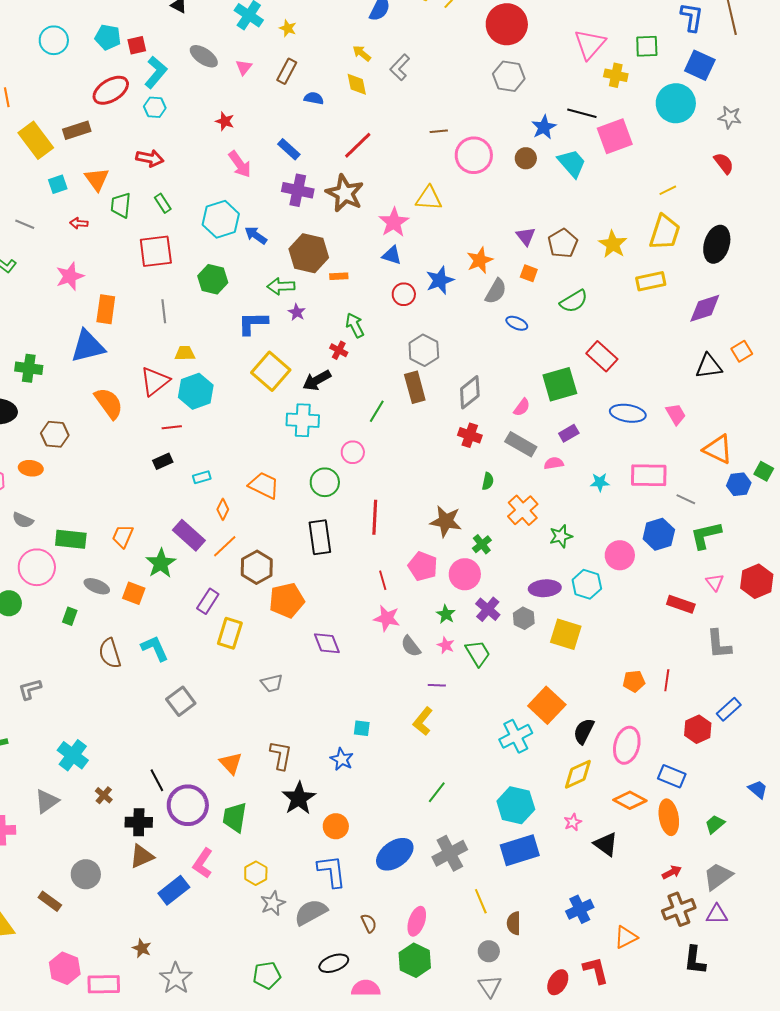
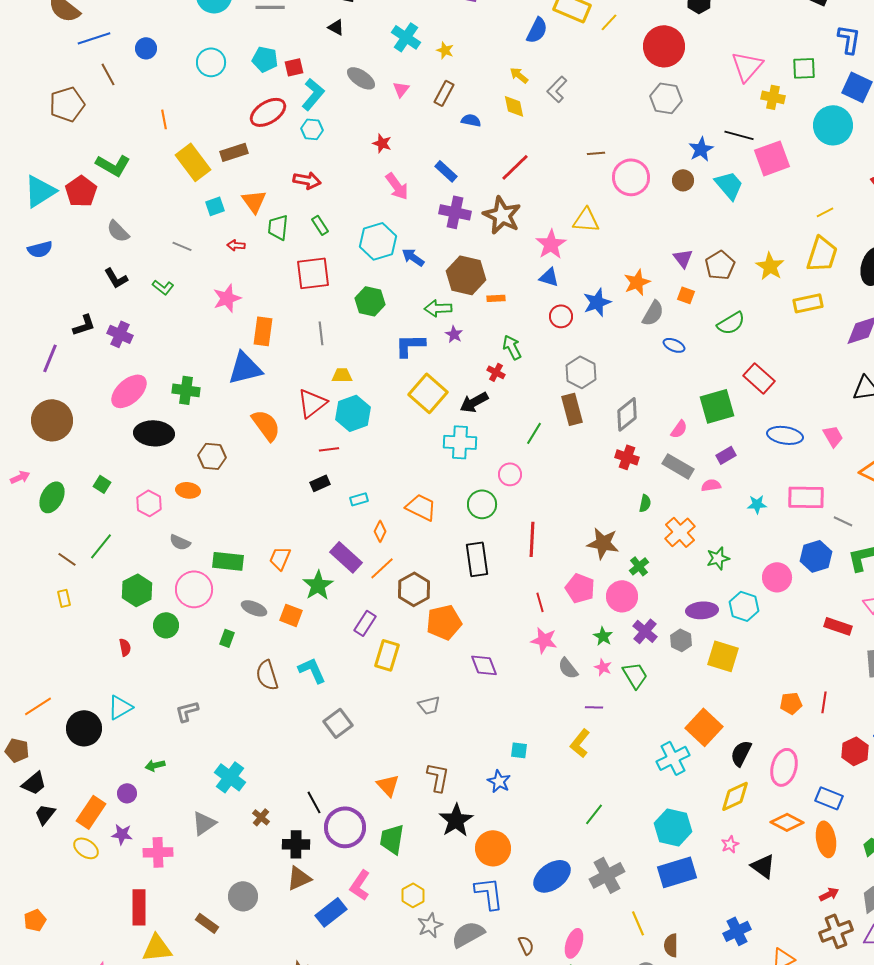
orange circle: (336, 826) -> (493, 848), size x1.4

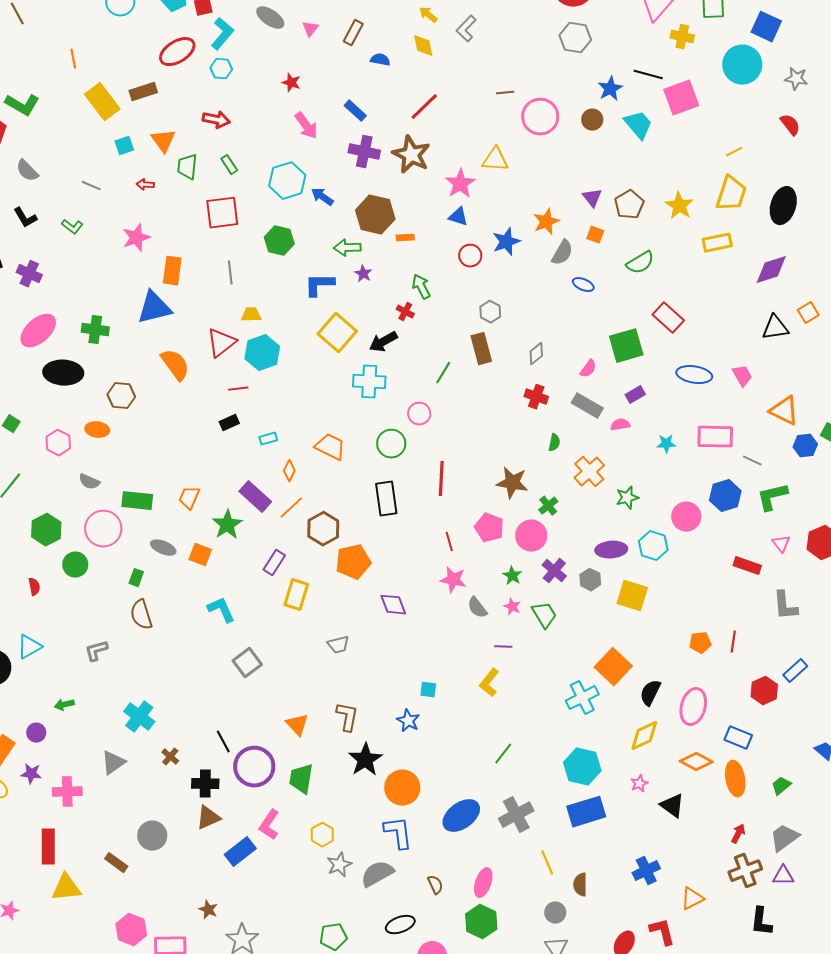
gray hexagon: (581, 372) -> (490, 312), size x0.7
gray diamond: (627, 414) -> (536, 354), size x0.7
brown semicircle: (267, 675) -> (141, 615), moved
red arrow: (829, 894) -> (738, 834), turned -36

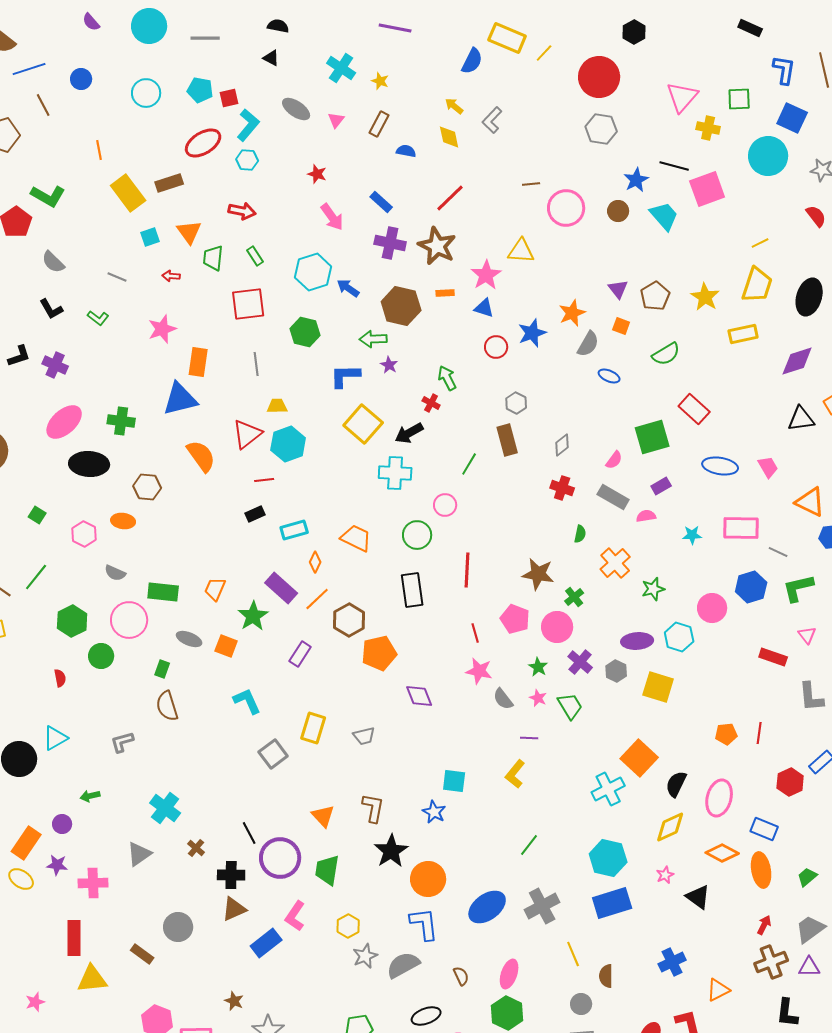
orange rectangle: (405, 238) -> (445, 293), moved
cyan rectangle: (268, 439) -> (294, 530), size x1.5
yellow rectangle: (296, 595) -> (313, 728), moved
cyan square: (428, 690) -> (454, 781), size x1.4

